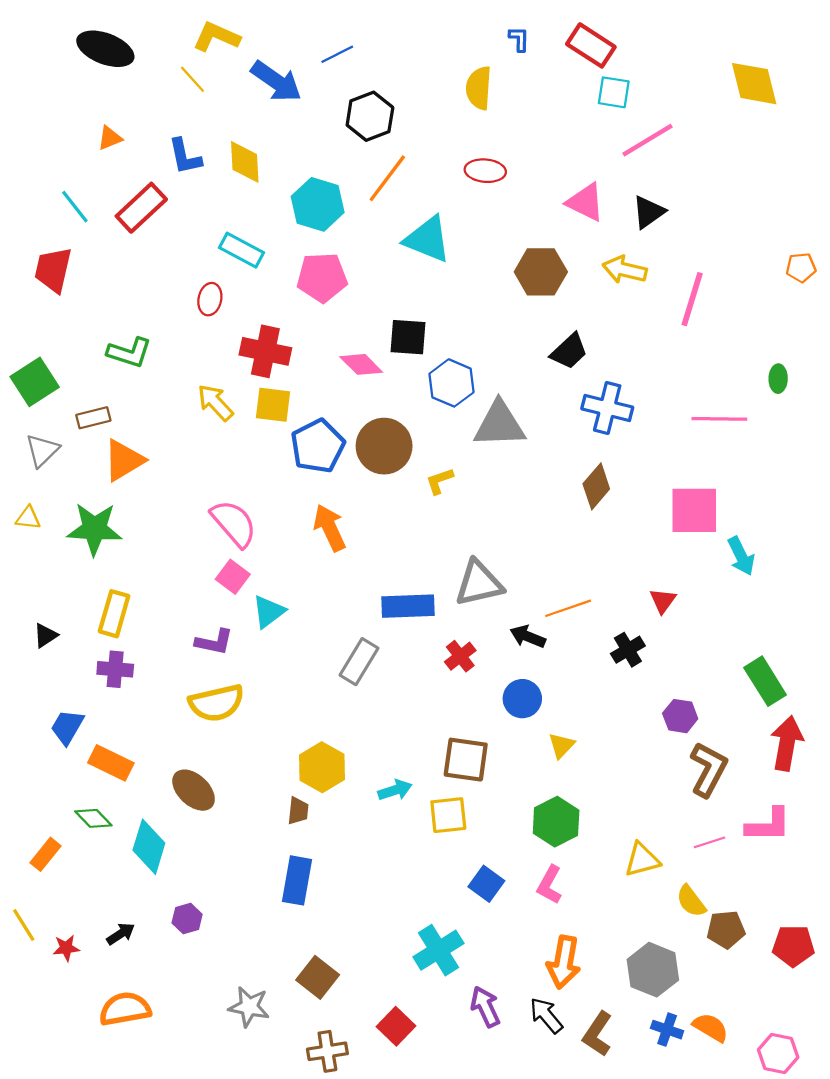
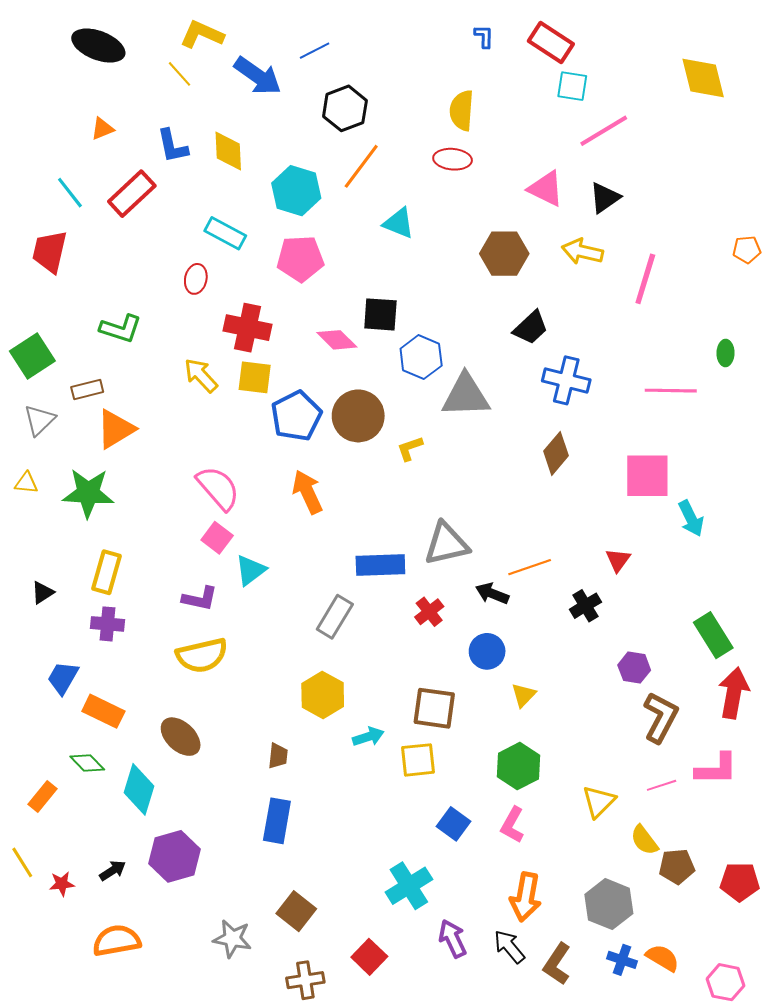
yellow semicircle: (479, 88) -> (462, 110), moved
cyan triangle: (428, 239) -> (399, 223), size x0.7
yellow hexagon: (322, 767) -> (323, 695), moved
yellow triangle: (642, 860) -> (599, 802), turned -30
purple hexagon: (187, 919) -> (174, 856), size x1.8

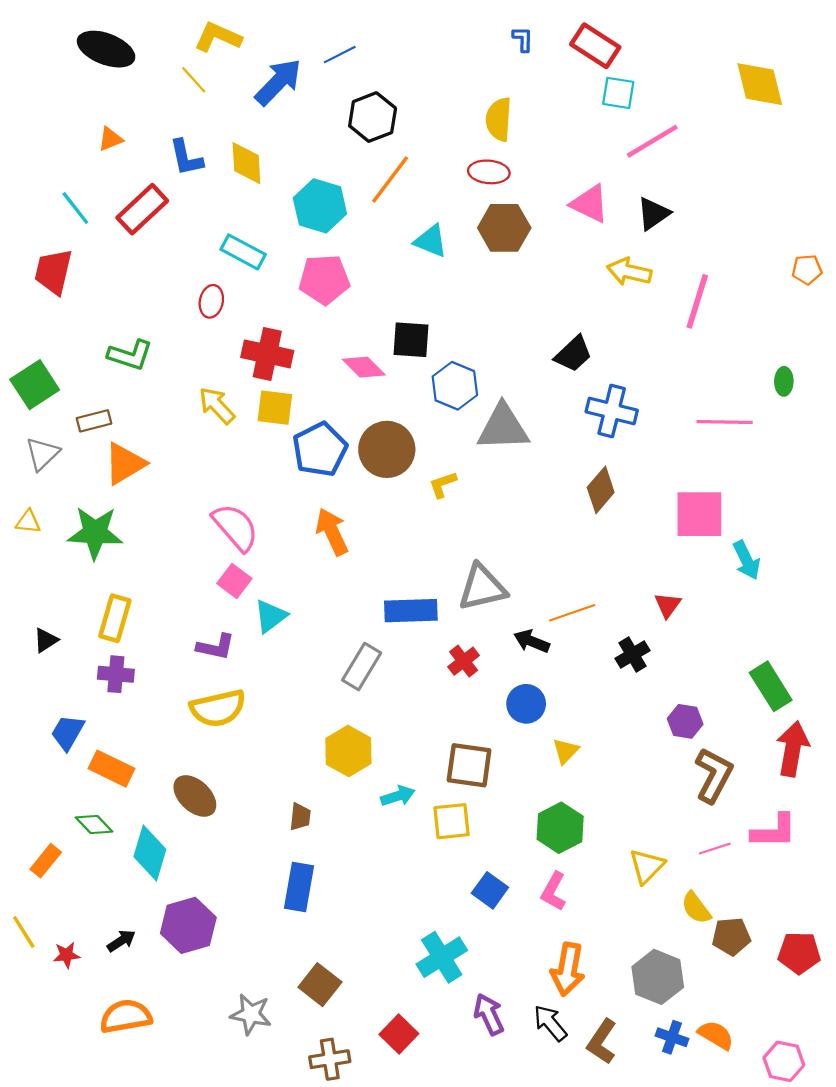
blue arrow: (258, 76) -> (278, 82), turned -81
brown hexagon: (504, 254) -> (504, 228), moved

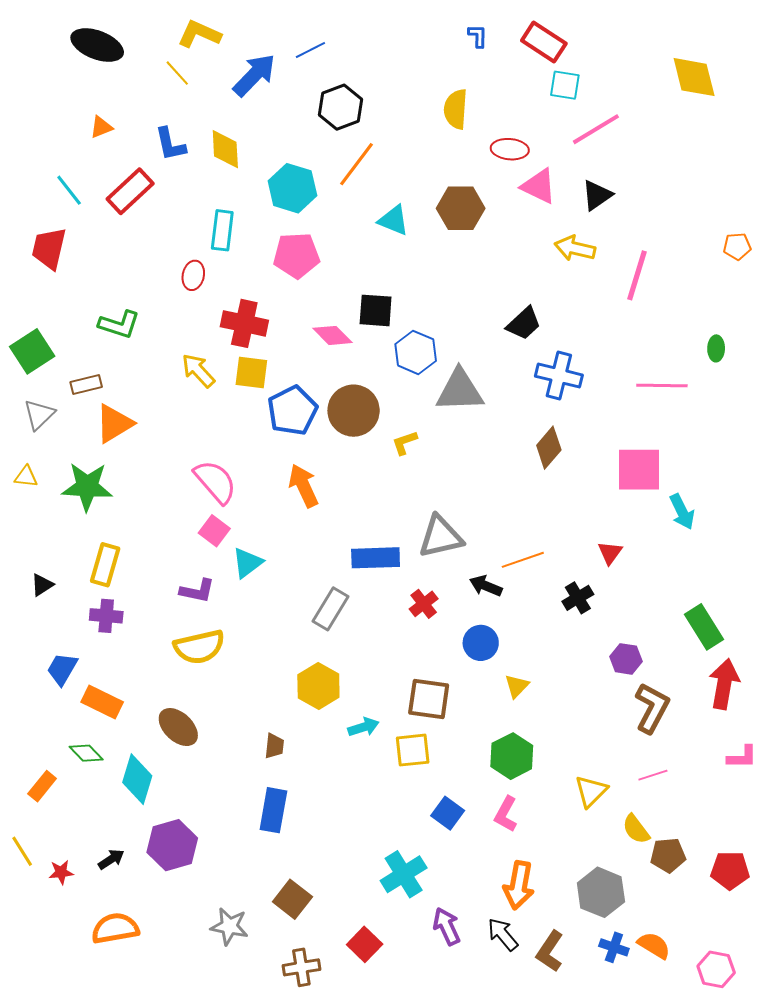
red ellipse: (489, 172) -> (510, 149), moved
cyan rectangle: (243, 252) -> (222, 230), turned 69
pink L-shape: (774, 831) -> (742, 757), moved, size x0.7

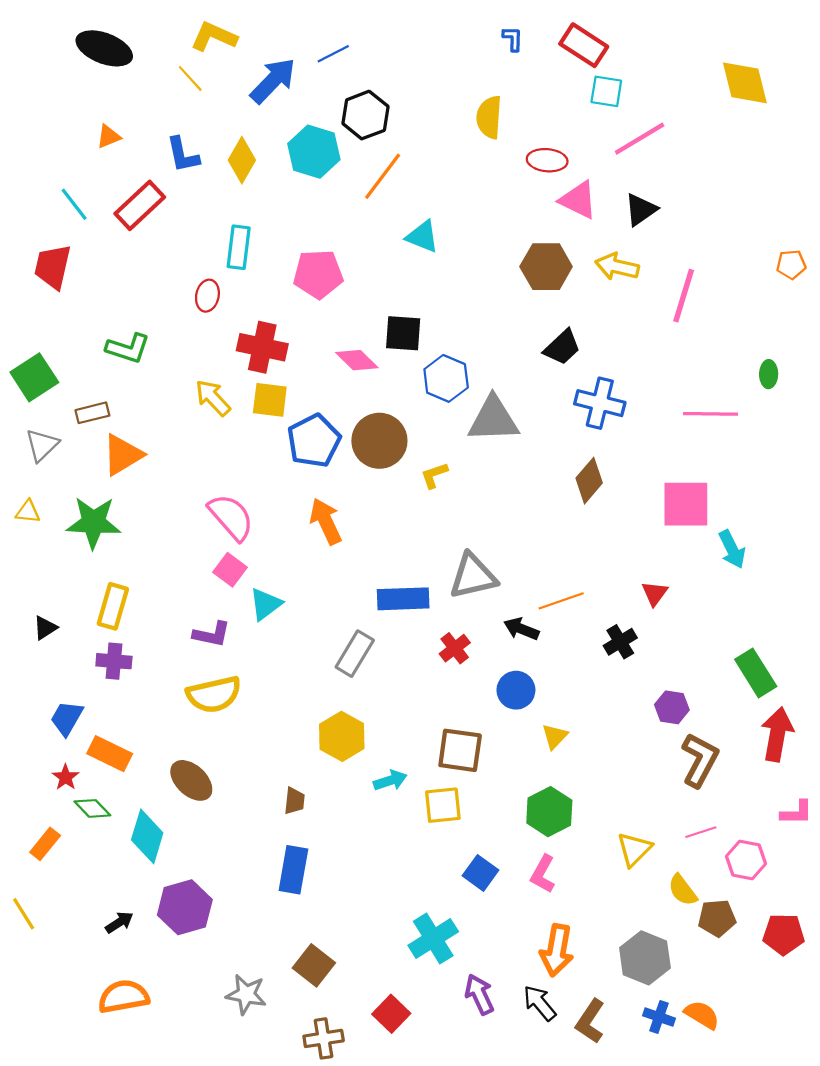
yellow diamond: (225, 149) -> (242, 160), turned 33
cyan hexagon: (292, 188) -> (314, 152), moved
brown hexagon: (461, 208) -> (546, 267), moved
red star: (61, 872) -> (66, 777), moved, turned -30
pink hexagon: (716, 969) -> (746, 860), moved

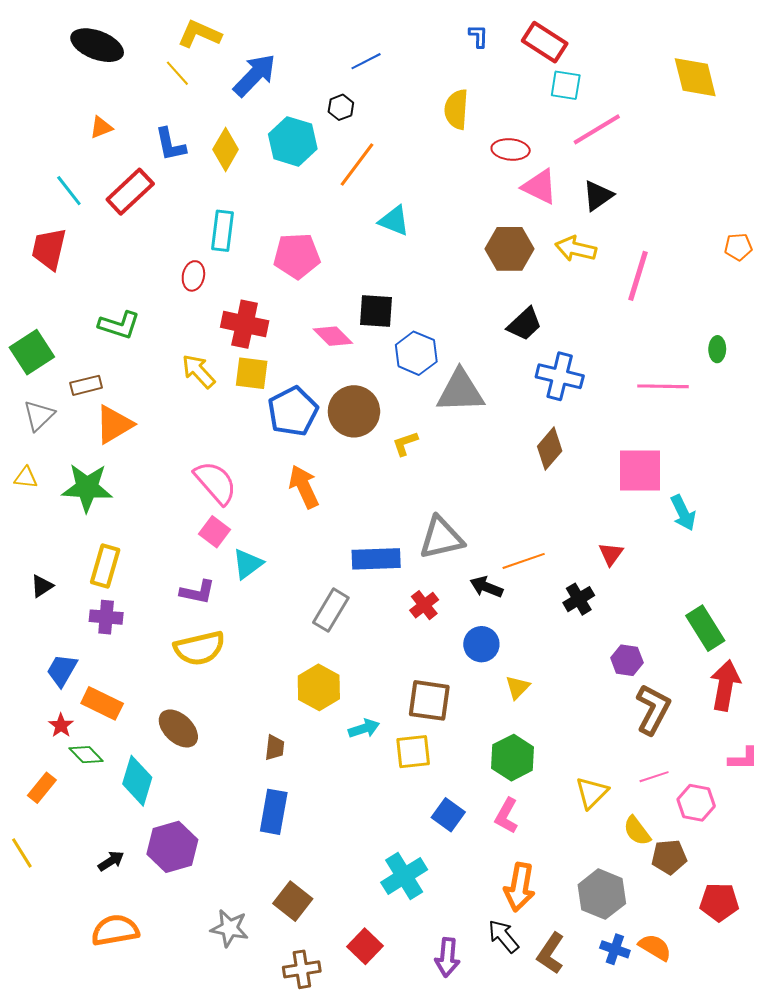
blue line: (333, 54) -> (366, 61), moved
black hexagon: (365, 115) -> (341, 107), size x0.6
red pentagon: (784, 934) -> (719, 902), moved
purple arrow: (479, 994) -> (447, 957), moved, turned -150

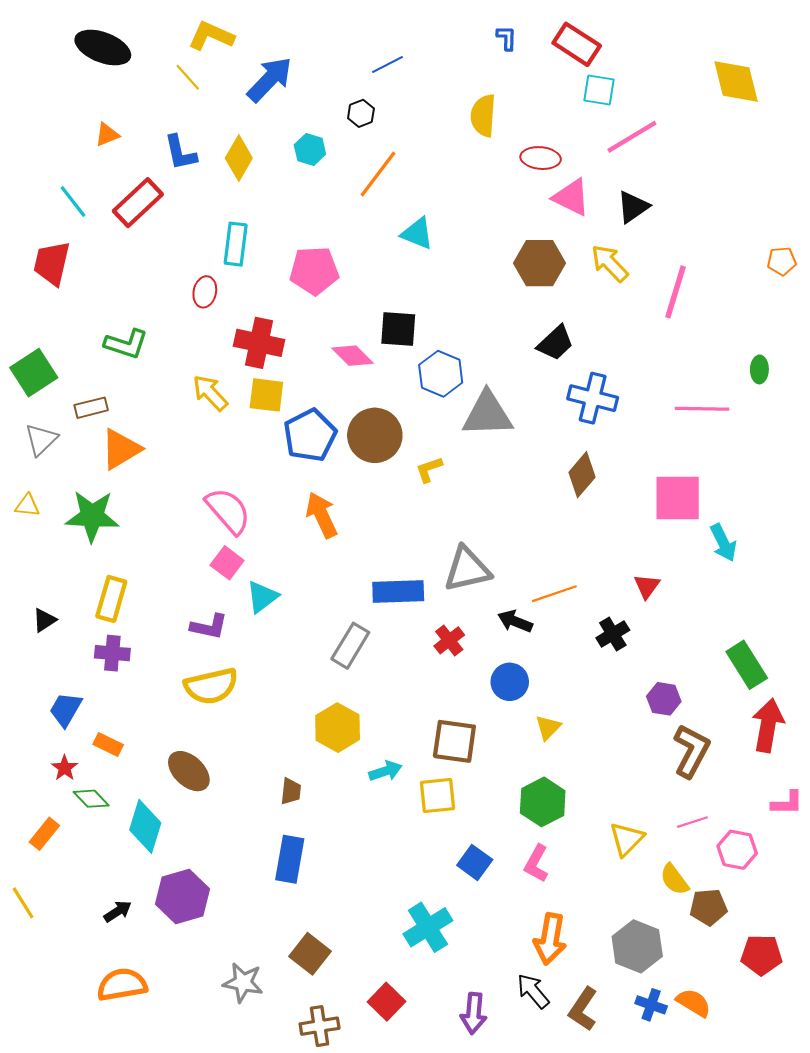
cyan hexagon: (293, 141) -> (310, 150), size x0.6
yellow arrow: (576, 249) -> (610, 263), turned 33
orange rectangle: (102, 703) -> (108, 745), size x0.7

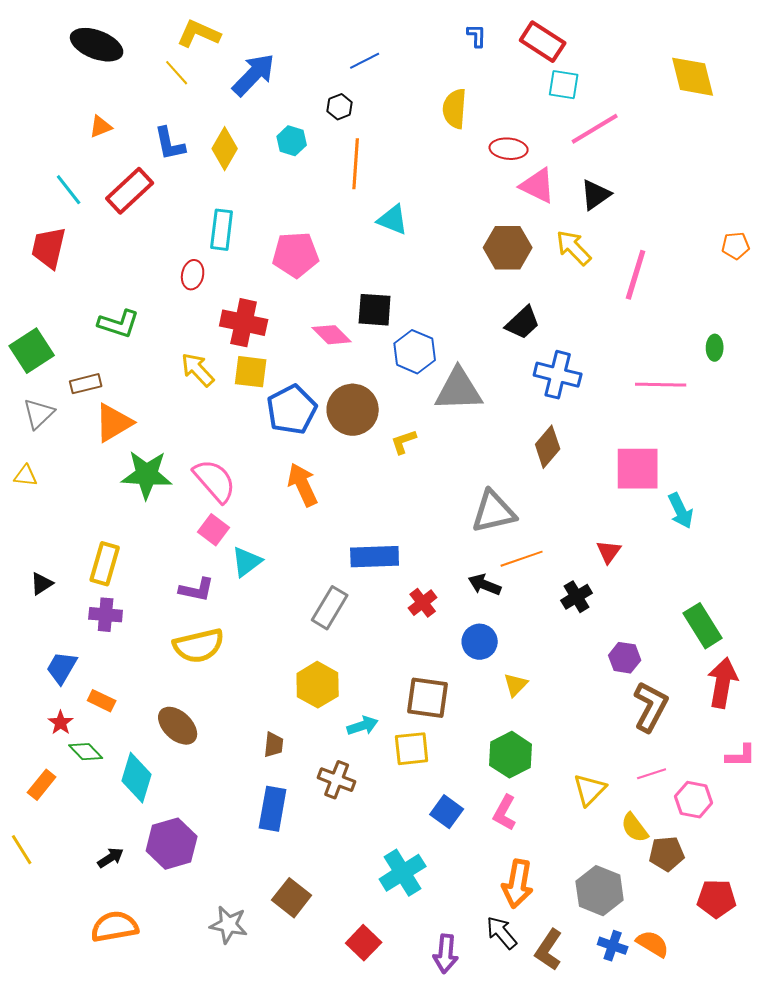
orange line: (378, 174) -> (356, 164), turned -33
green star: (92, 516) -> (147, 475), moved
gray triangle: (467, 569) -> (494, 512), moved
brown cross: (320, 1026) -> (337, 780), moved, turned 30

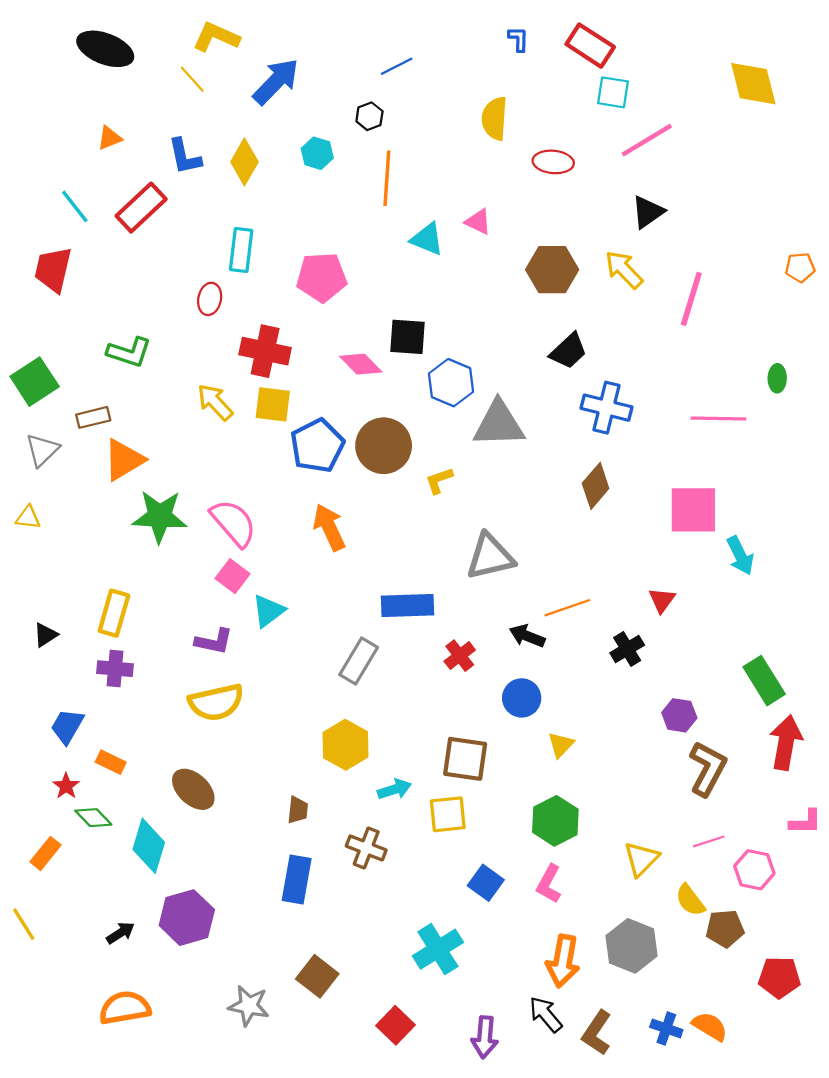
pink triangle: (538, 186) -> (478, 222), moved, size x0.7
gray triangle: (494, 512) -> (490, 557), moved
gray hexagon: (600, 891) -> (631, 946), moved

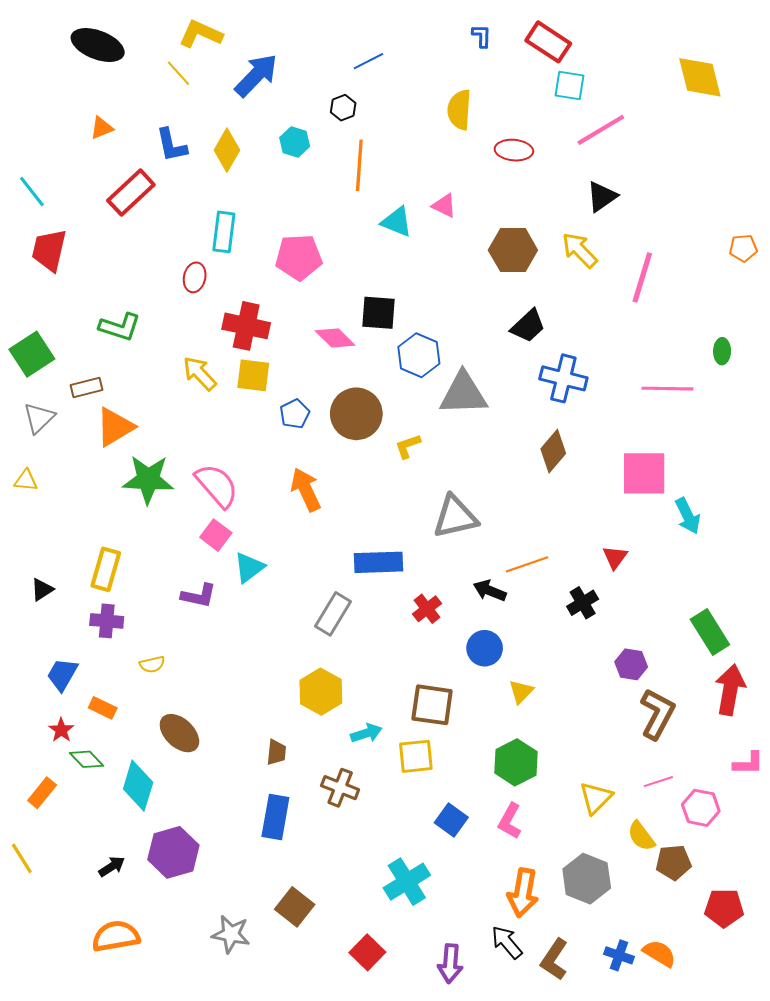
cyan line: (75, 206) -> (32, 192), moved
blue pentagon: (317, 446) -> (295, 414), size x0.6
yellow semicircle: (216, 702) -> (152, 664), moved, size x0.5

